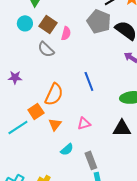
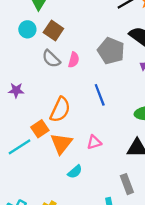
gray pentagon: (99, 21) -> (111, 51), moved
pink semicircle: (66, 33) -> (74, 60), moved
orange triangle: (55, 124) -> (61, 143), size x1.5
gray rectangle: (91, 160) -> (127, 184), moved

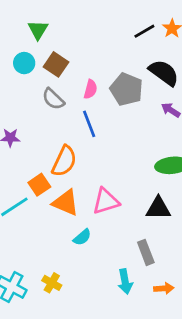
pink semicircle: (74, 60) -> (91, 89), moved
blue line: (100, 95) -> (89, 124), moved
pink triangle: (94, 142) -> (106, 201), size x1.5
orange triangle: (61, 143) -> (66, 203), turned -45

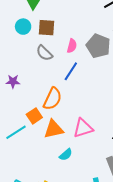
brown square: (56, 64) -> (46, 28), turned -30
blue line: (89, 124) -> (71, 71), turned 54
orange triangle: (66, 203) -> (54, 129), turned -35

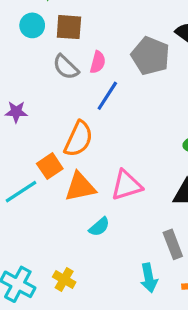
pink semicircle: (72, 46) -> (98, 62), moved

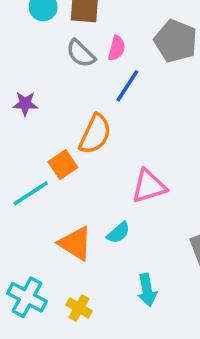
orange triangle: (80, 187) -> (75, 243), moved, turned 44
cyan arrow: (149, 278) -> (147, 290), moved
yellow cross: (64, 280) -> (79, 308), moved

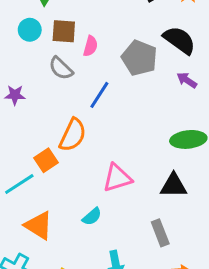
pink semicircle: (117, 48) -> (90, 46), moved
purple star: (25, 104) -> (15, 95), moved
orange triangle: (75, 243) -> (39, 225), moved

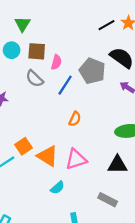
blue line: (99, 95) -> (65, 85), moved
orange semicircle: (73, 135) -> (75, 119), moved, size x0.6
orange triangle: (39, 225) -> (48, 156), moved
gray rectangle: (160, 233) -> (108, 200), turned -42

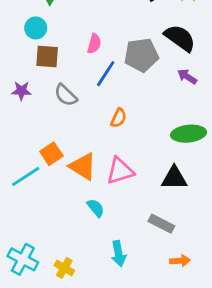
brown square: (37, 51) -> (47, 57), moved
gray pentagon: (92, 71) -> (141, 55), turned -30
gray semicircle: (34, 79) -> (66, 95), moved
cyan semicircle: (57, 188) -> (96, 208), turned -88

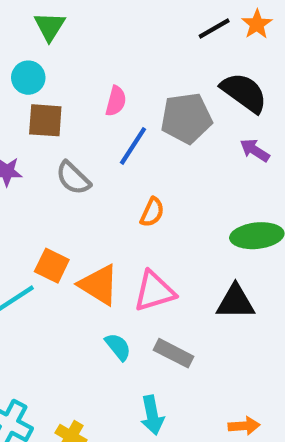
orange square: (51, 154) -> (52, 266), turned -30
gray rectangle: (161, 224) -> (174, 353), moved

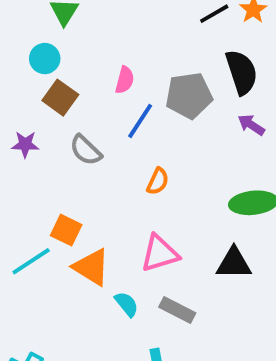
black semicircle: (244, 93) -> (242, 72), turned 36
brown square: (45, 120) -> (60, 98), turned 32
orange triangle: (99, 285) -> (91, 267), moved

